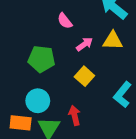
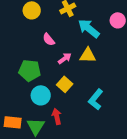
cyan circle: (38, 101) -> (41, 95), moved

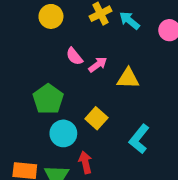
cyan arrow: (89, 28) -> (129, 21), moved, size x0.7
pink arrow: (65, 58) -> (98, 65), moved
green pentagon: (30, 70) -> (48, 99), turned 30

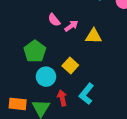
cyan L-shape: (139, 139) -> (86, 94), moved

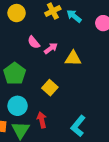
cyan circle: (46, 77) -> (18, 106), moved
cyan L-shape: (86, 94) -> (78, 126), moved

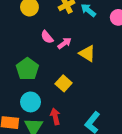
yellow triangle: (73, 58) -> (87, 53), turned 30

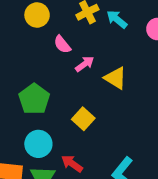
pink semicircle: (47, 37) -> (62, 44), moved
red arrow: (55, 116) -> (72, 163), turned -42

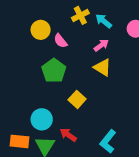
yellow circle: (37, 15) -> (41, 30), moved
pink arrow: (85, 64) -> (101, 45), moved
green pentagon: (34, 99) -> (54, 71), moved

